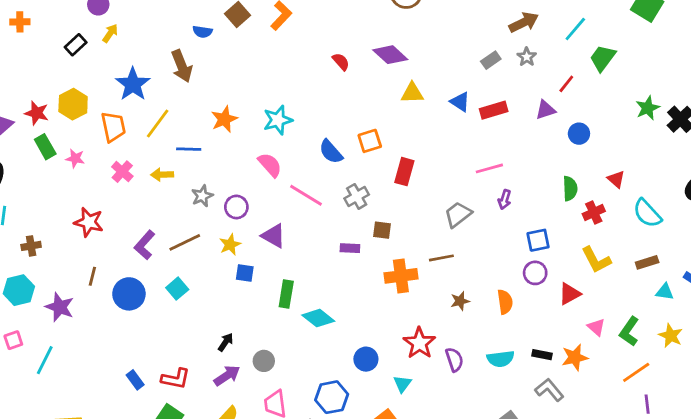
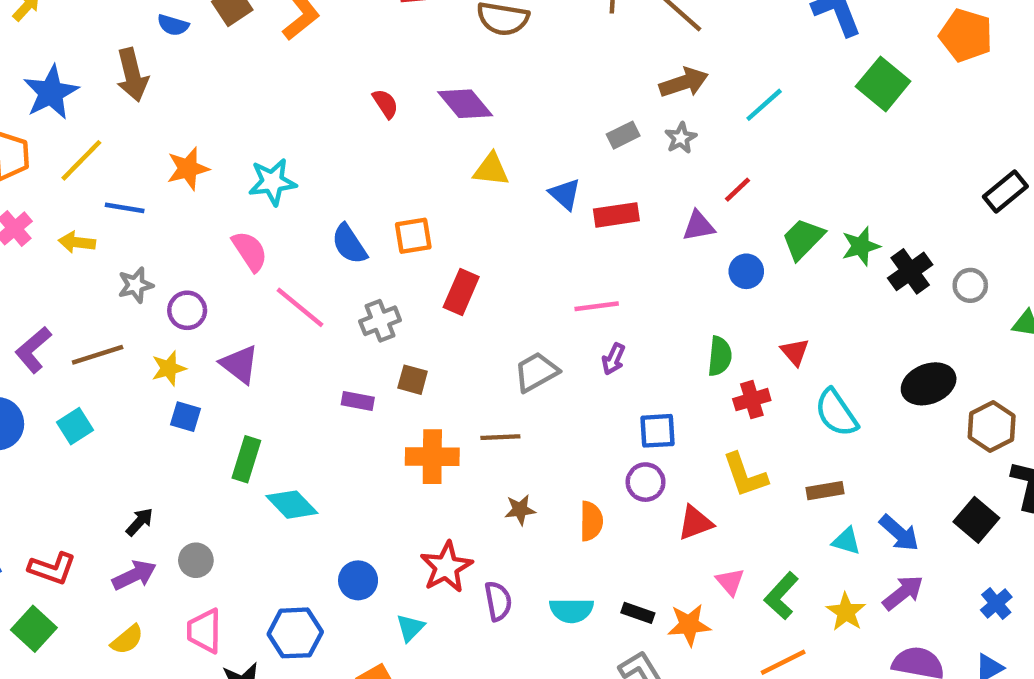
green trapezoid: (603, 58) -> (803, 239), moved

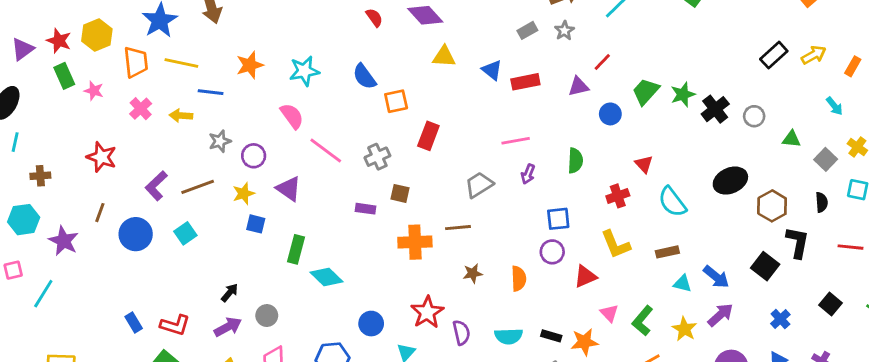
yellow line: (81, 160) -> (181, 63), turned 60
blue semicircle: (349, 244) -> (364, 77), moved
green semicircle: (720, 356) -> (575, 161), moved

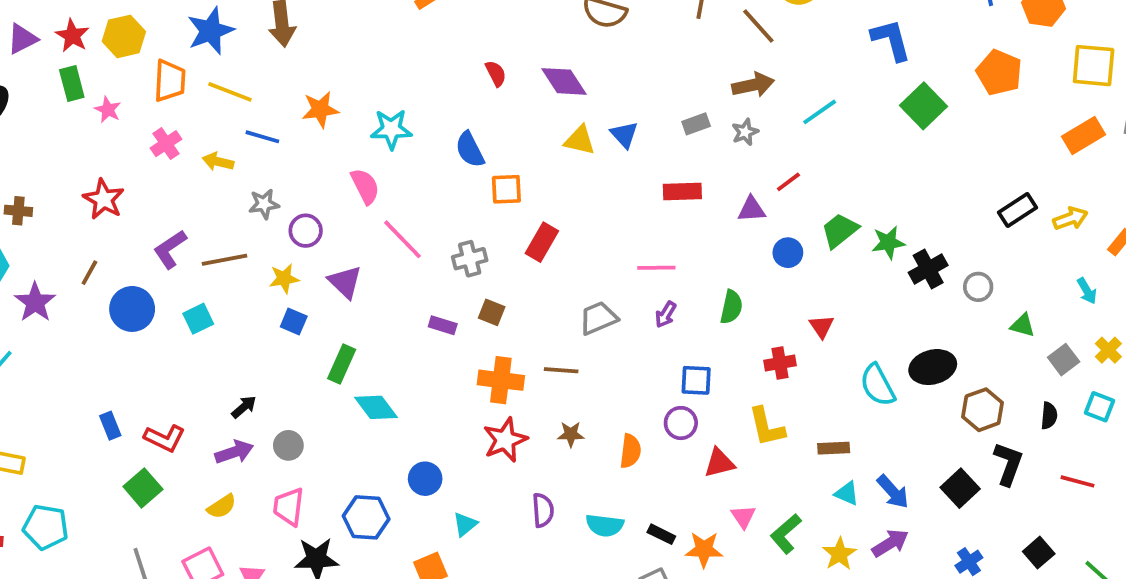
blue triangle: (492, 70) -> (624, 135), moved
cyan semicircle: (672, 202) -> (878, 385), moved
red star: (427, 312) -> (505, 440), moved

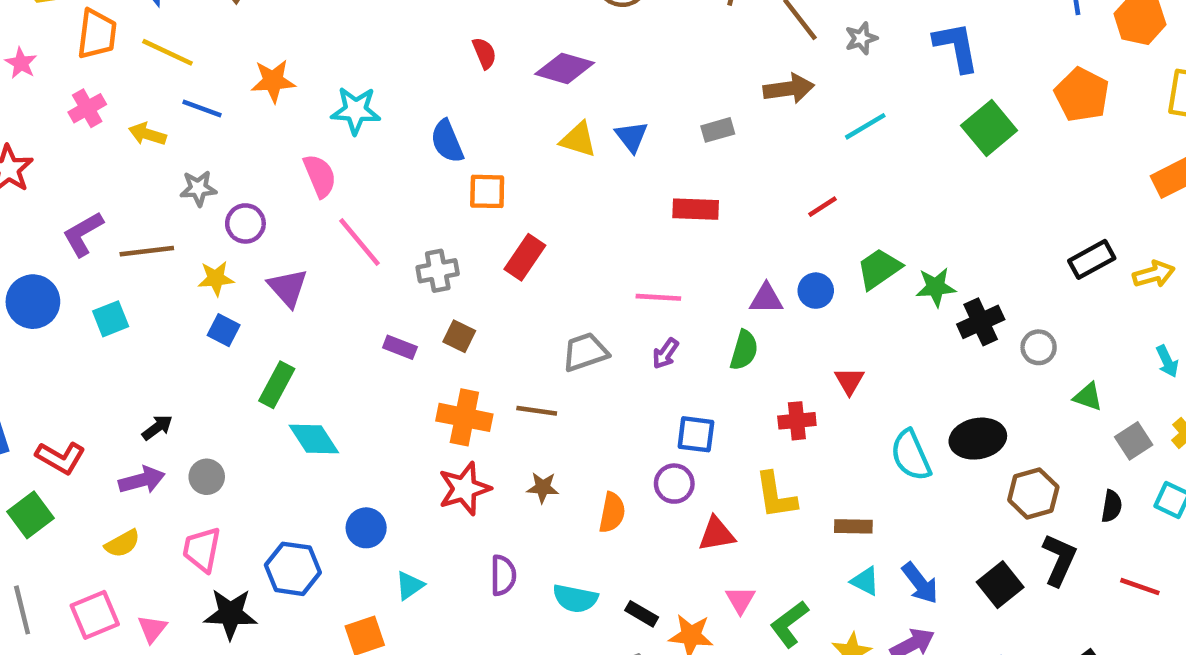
purple diamond: (564, 81) -> (565, 68), turned -45
gray star: (745, 132) -> (861, 38), moved
purple triangle: (752, 209) -> (766, 299), moved

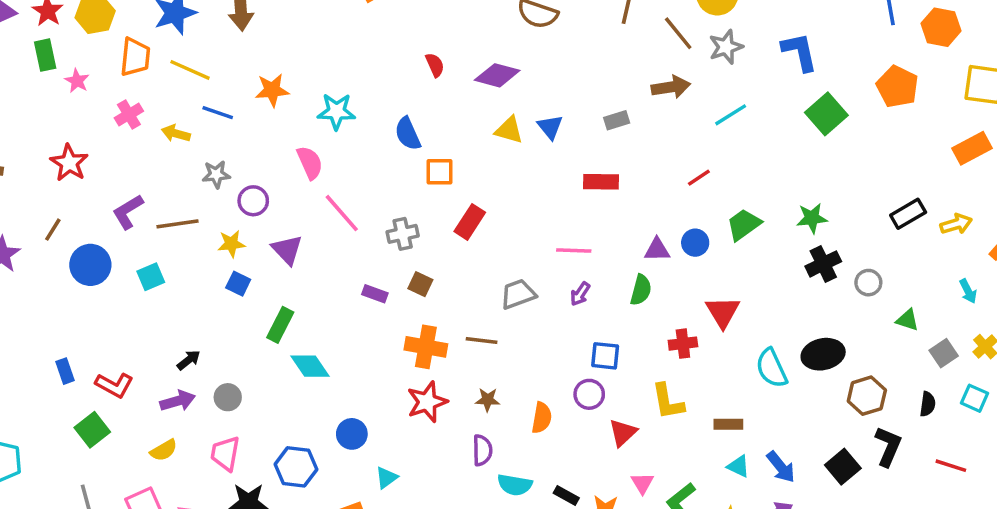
gray star: (861, 38) -> (726, 47), size x1.4
green star: (936, 287) -> (812, 218), moved
red triangle: (849, 381) -> (723, 312), size x1.5
red triangle: (717, 534) -> (623, 433), turned -32
purple semicircle: (503, 575) -> (482, 450), moved

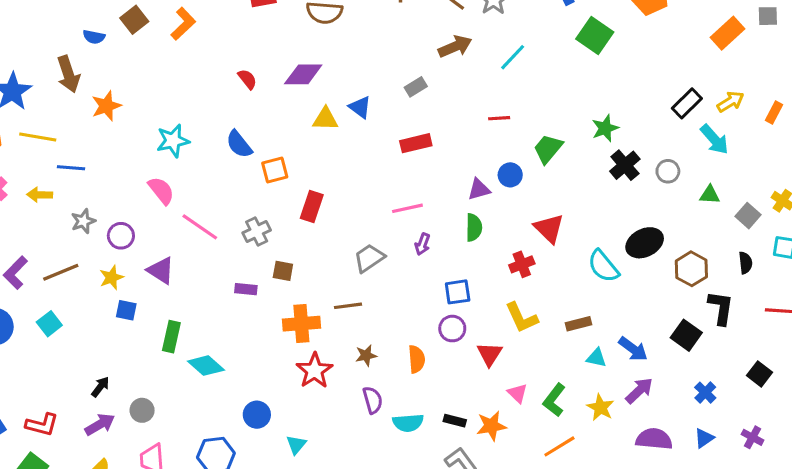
orange star: (272, 90) -> (106, 106), moved
red line: (699, 178) -> (499, 118), turned 45
cyan arrow: (968, 291) -> (714, 139), moved, size x1.5

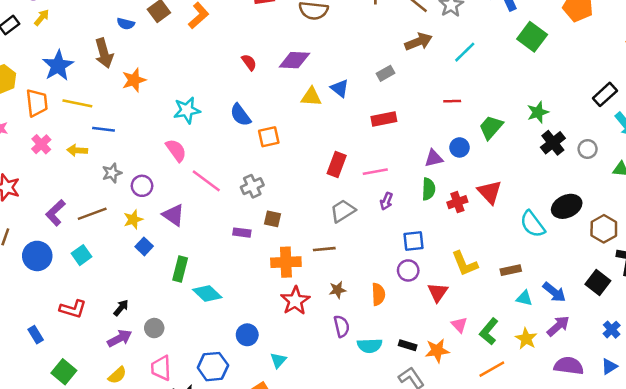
red rectangle: (312, 207) -> (337, 165), moved
red cross: (522, 264) -> (457, 202), moved
blue square: (126, 310) -> (144, 246), turned 30
red L-shape: (42, 425) -> (73, 309), moved

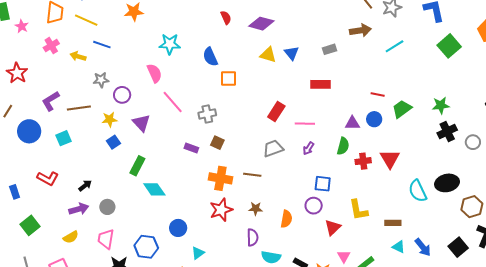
red line: (452, 101) -> (378, 94), moved

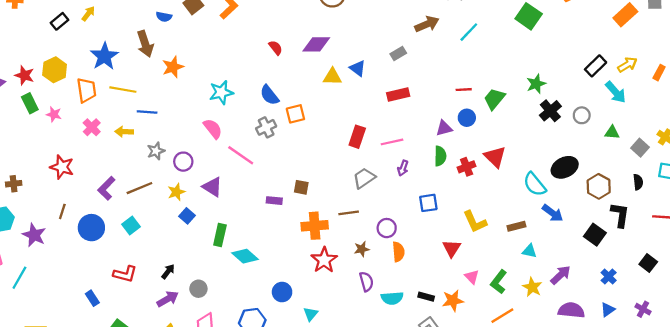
gray cross: (207, 114) -> (266, 127), moved
purple circle: (314, 206) -> (387, 228), moved
blue arrow: (423, 247) -> (553, 213), moved

